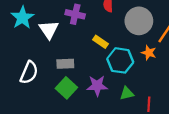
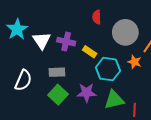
purple cross: (75, 14) -> (66, 42), moved
green triangle: (127, 93) -> (114, 100), size x1.5

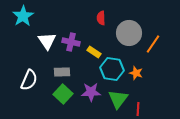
cyan star: (17, 29) -> (23, 16), moved
orange star: (134, 62) -> (136, 73), moved
green triangle: (114, 100) -> (118, 99), turned -40

